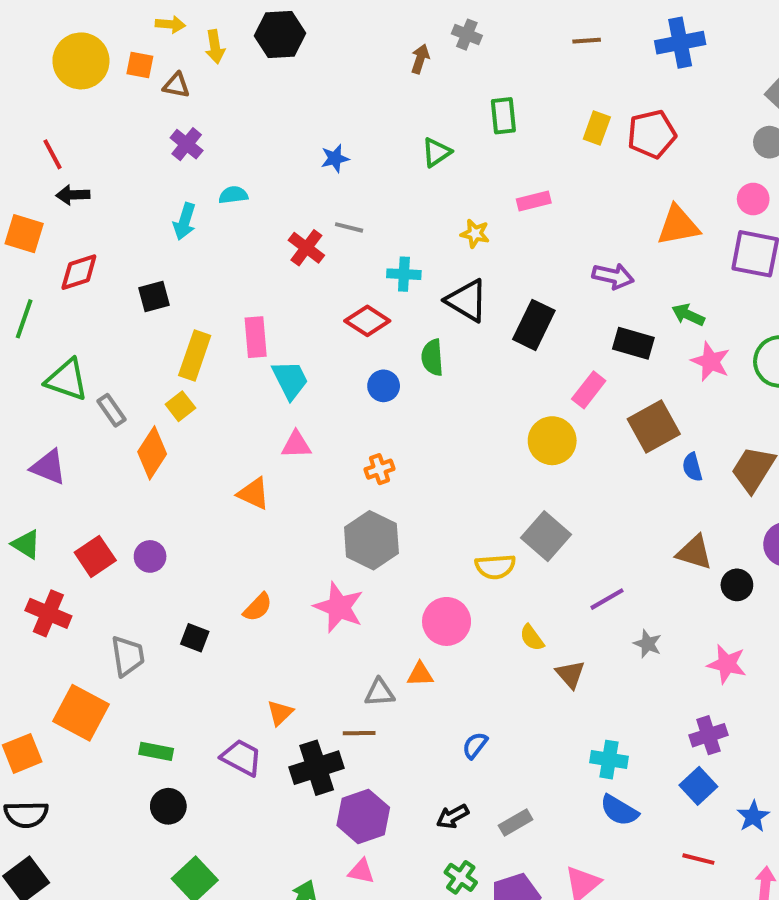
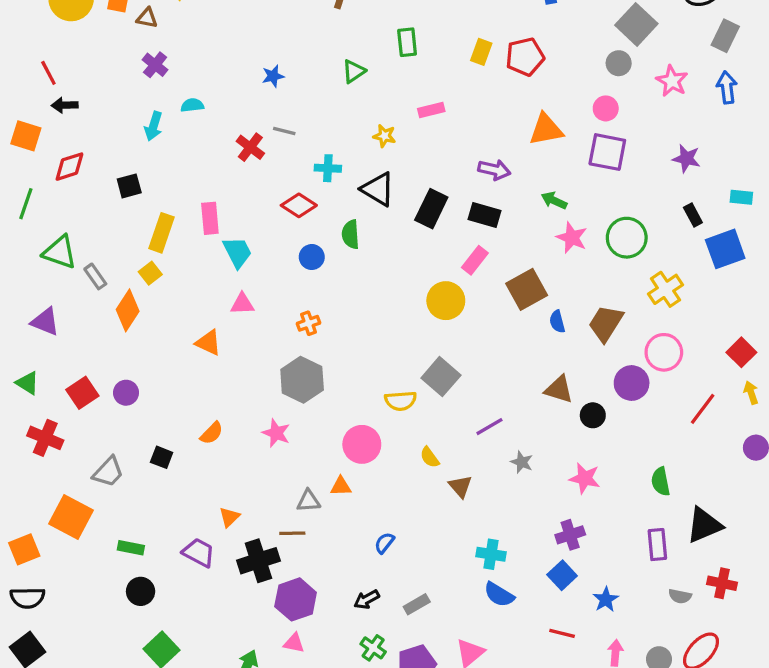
black rectangle: (633, 343) -> (485, 215), moved
pink star: (339, 607) -> (276, 433), size x0.7
gray trapezoid: (128, 656) -> (108, 472), turned 52

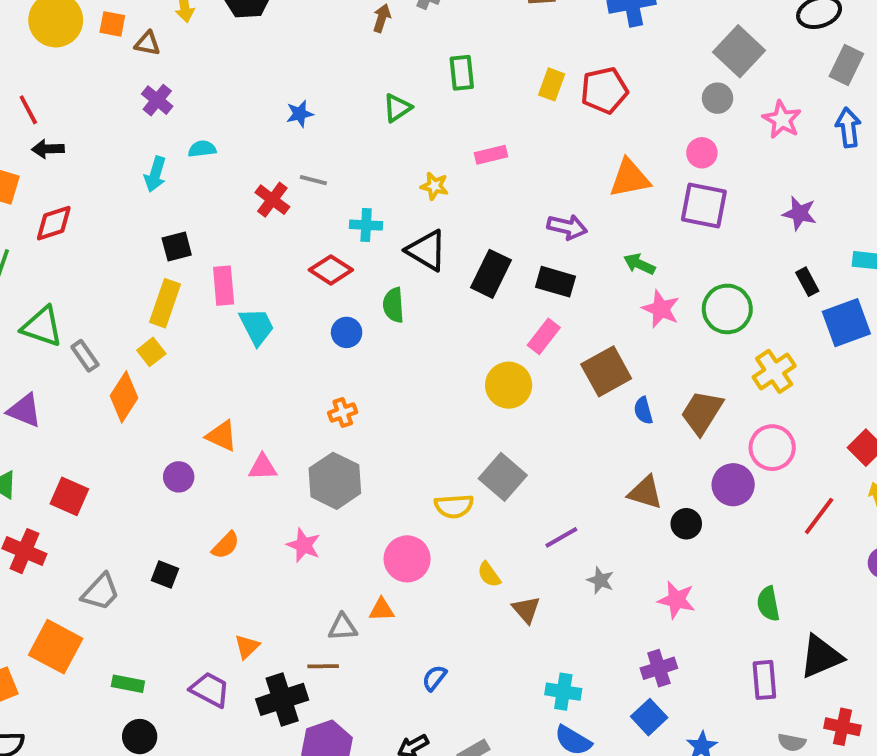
black square: (129, 186) -> (177, 247), moved
pink triangle: (242, 304) -> (263, 467), moved
red square: (82, 393) -> (69, 496), turned -32
purple circle: (126, 393) -> (179, 477), moved

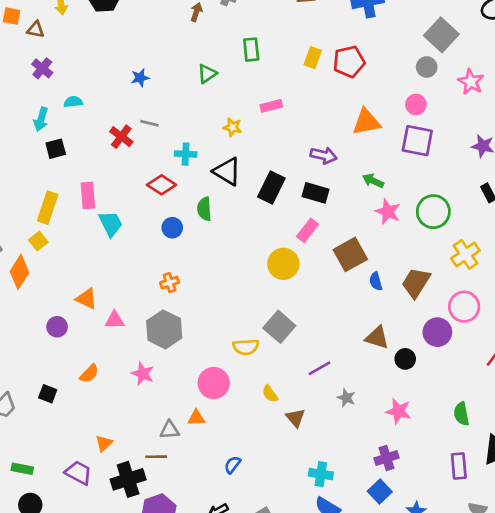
black square: (177, 247) -> (56, 149), moved

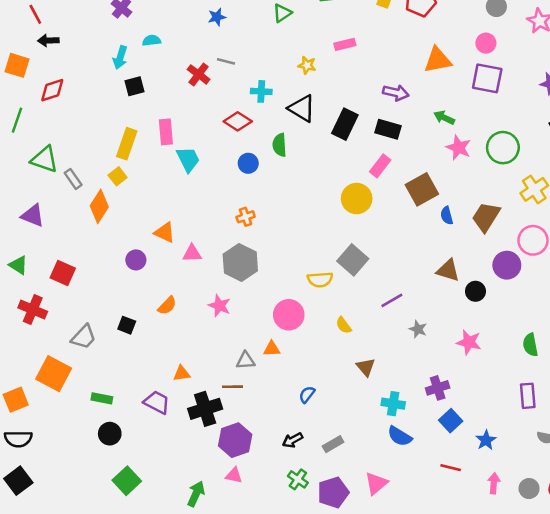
brown triangle: (295, 418) -> (366, 367), moved
orange triangle: (104, 443) -> (182, 374), turned 36
purple cross: (386, 458) -> (438, 388), moved

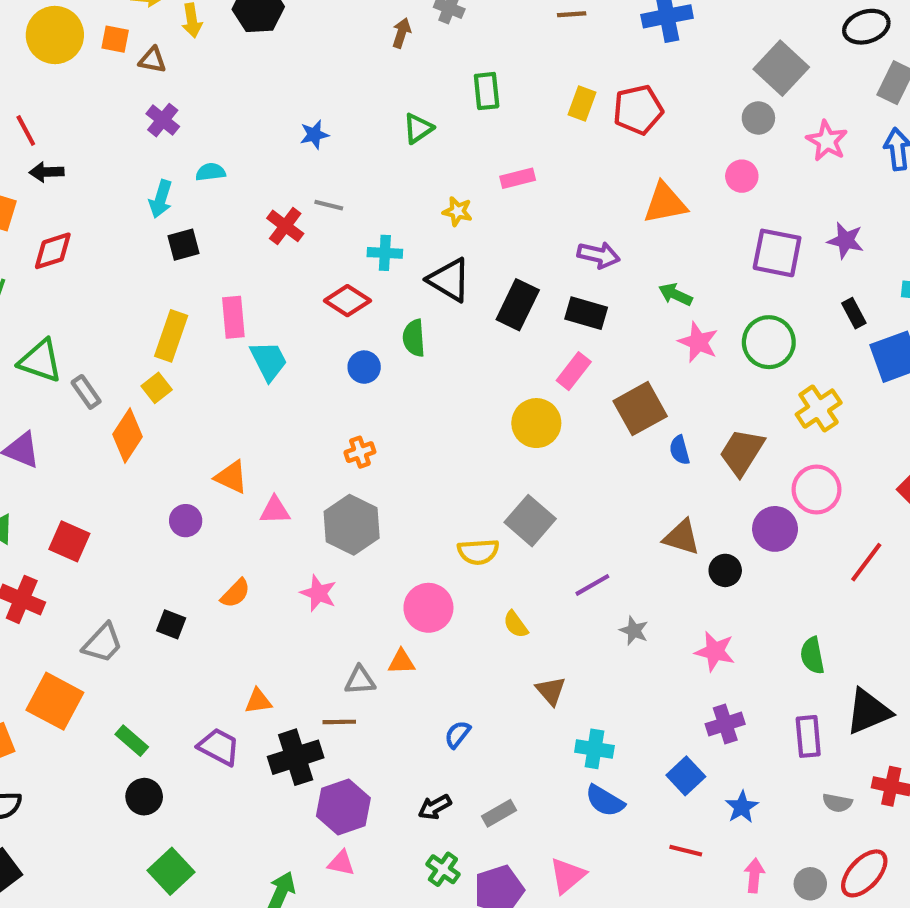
purple square: (487, 78) -> (777, 253), moved
purple cross: (438, 388) -> (725, 724), moved
green rectangle: (102, 398) -> (132, 741), turned 30

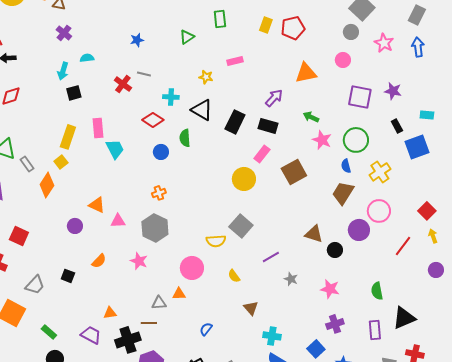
purple arrow: (599, 255) -> (274, 98), turned -60
blue semicircle: (680, 450) -> (346, 166), moved

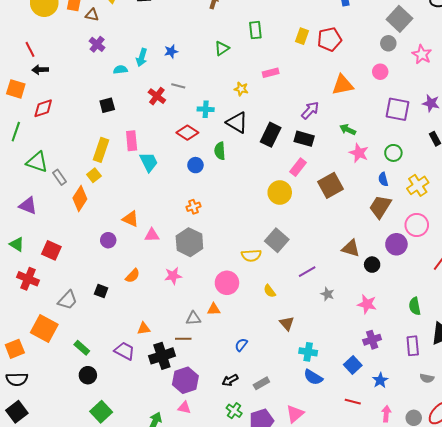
cyan arrow: (63, 71) -> (142, 58), moved
green circle: (356, 140) -> (393, 153), size x0.7
pink star: (139, 261) -> (173, 276), turned -30

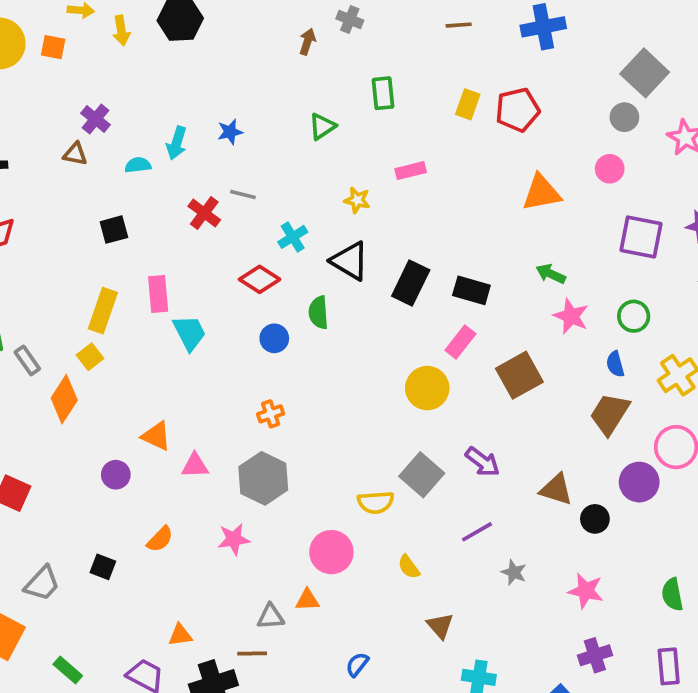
brown triangle: (92, 15) -> (75, 154), moved
cyan cross: (206, 109) -> (293, 237), turned -35
purple arrow: (310, 110) -> (483, 462), moved, turned 84

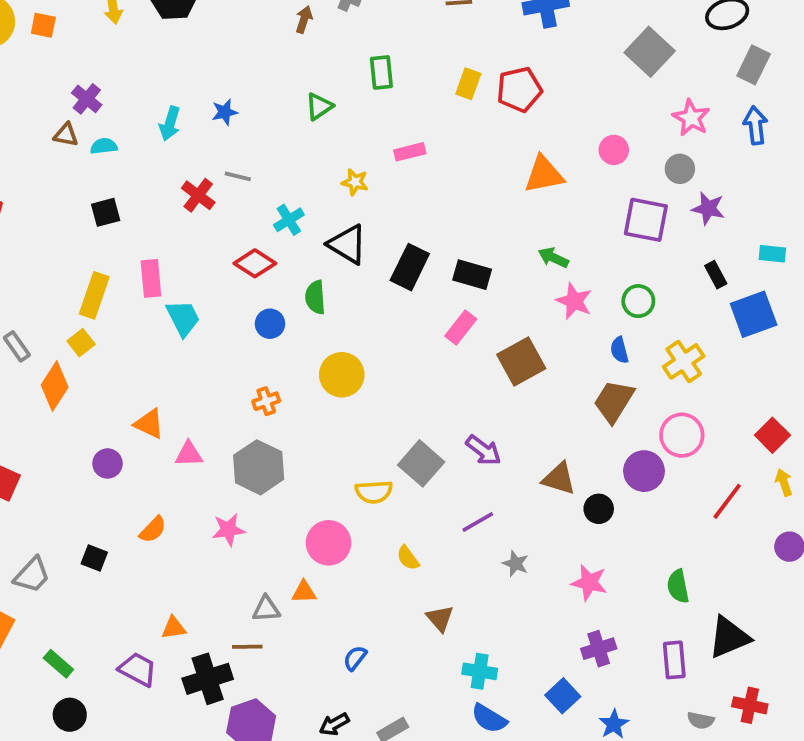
gray circle: (624, 117) -> (680, 169), moved
cyan semicircle: (138, 165) -> (104, 146), moved
yellow circle: (427, 388) -> (342, 375), moved

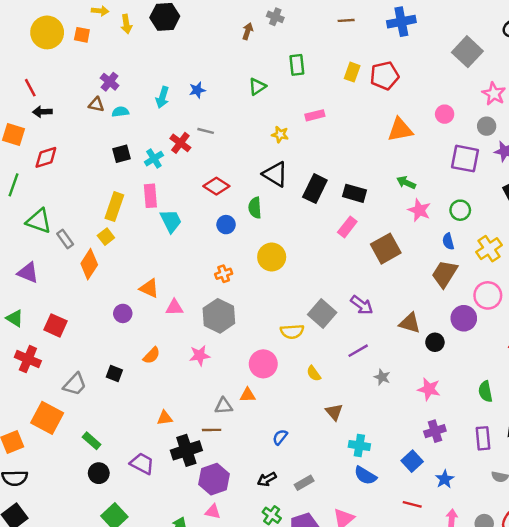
cyan cross: (289, 220) -> (154, 159), moved
purple trapezoid: (138, 669) -> (142, 464), moved

